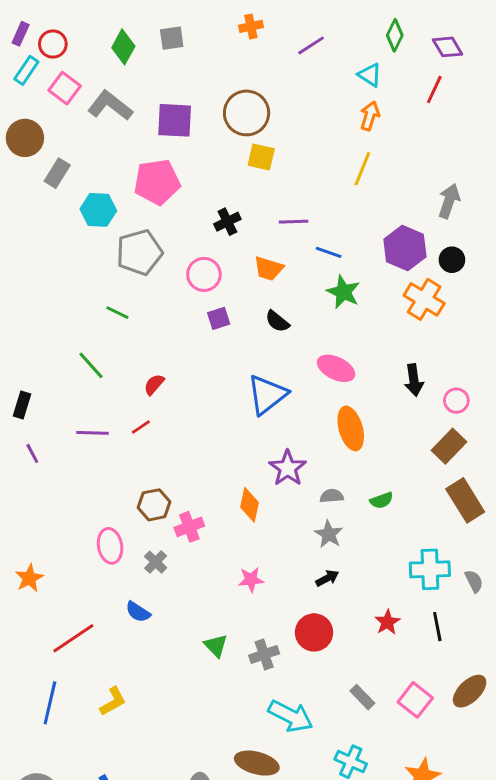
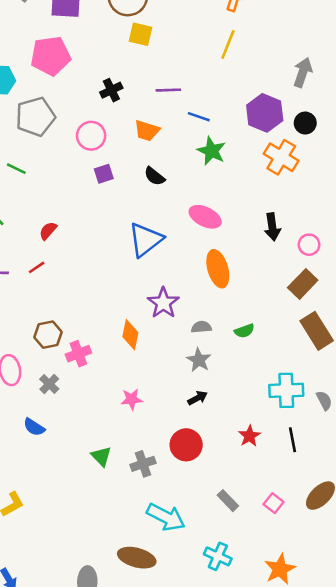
pink square: (415, 700) -> (274, 503), size x0.7

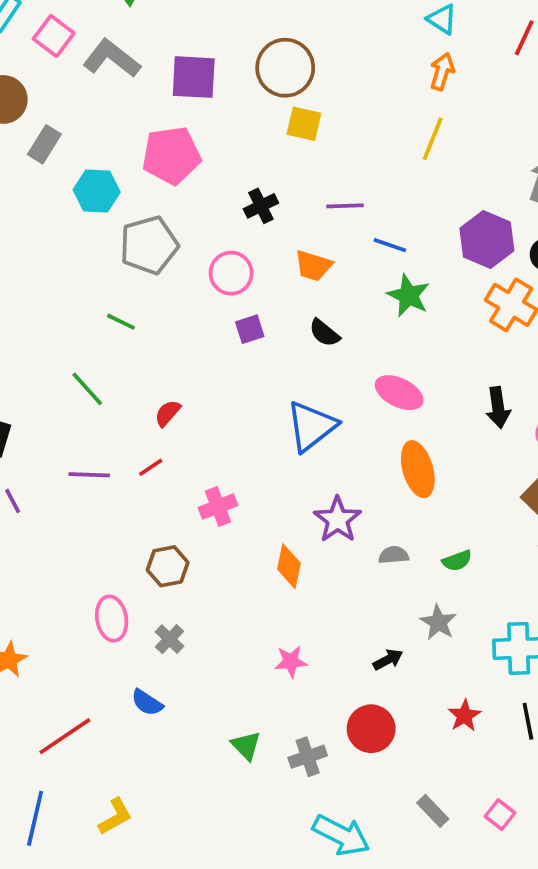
pink cross: (78, 354) -> (218, 507), moved
gray star: (199, 360) -> (438, 622), moved

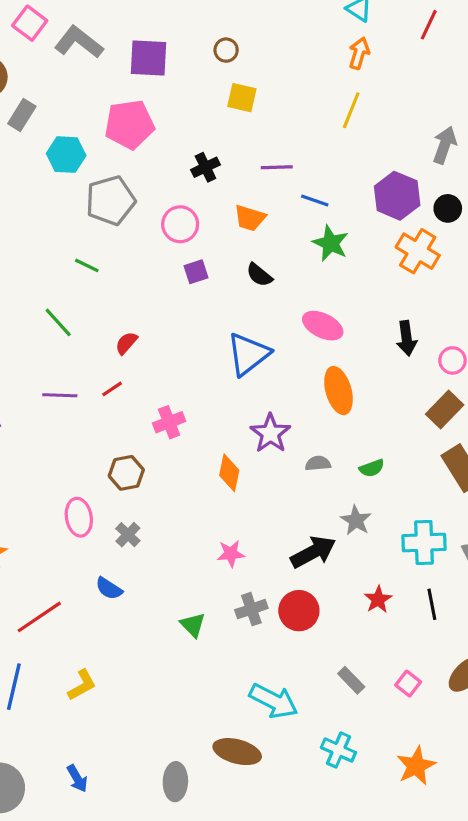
brown circle: (285, 68) -> (226, 50), size x0.5
black arrow: (388, 660) -> (313, 552), size x1.8
gray cross: (308, 757) -> (251, 609), moved

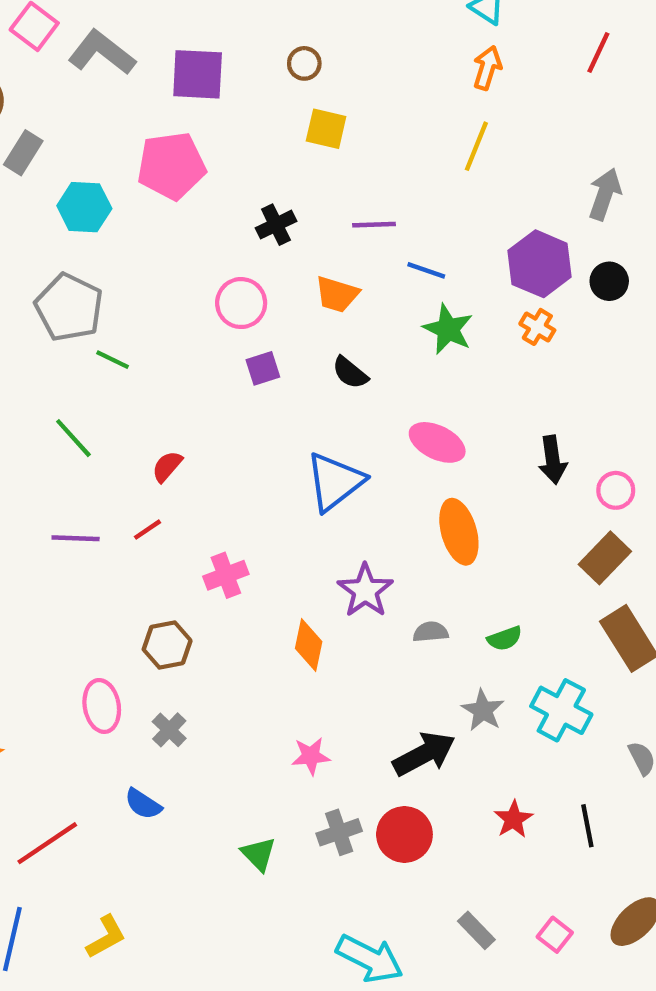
red line: (429, 25) -> (598, 53), moved
gray pentagon: (110, 200) -> (69, 307), moved, turned -30
orange cross: (418, 251) -> (537, 327), moved, size x0.6
cyan cross: (424, 543) -> (561, 710), moved, turned 30

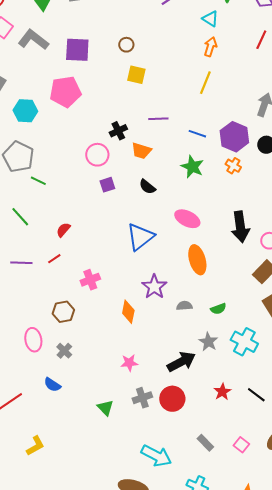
black cross: (276, 225) -> (118, 131), moved
blue line: (426, 270) -> (197, 134), moved
black arrow: (553, 460) -> (240, 227), size x1.4
black line: (587, 826) -> (256, 395), turned -42

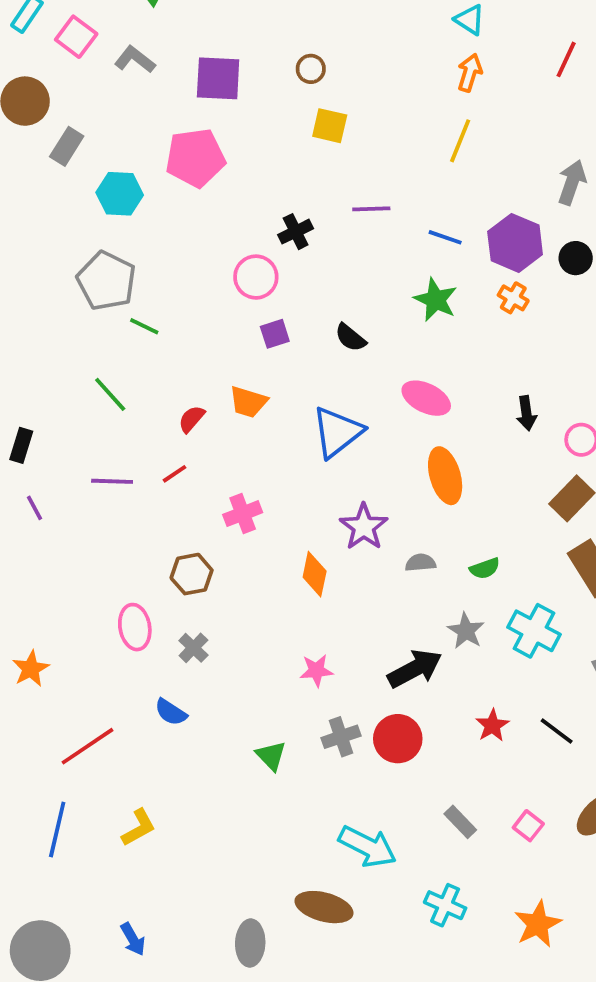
gray L-shape: (33, 40) -> (135, 59), size x0.7
orange trapezoid: (141, 151) -> (248, 402), moved
black arrow: (240, 227) -> (526, 413), size x0.6

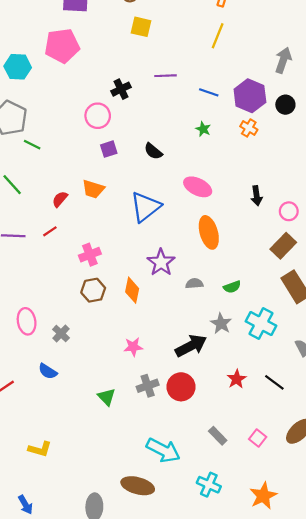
green star: (436, 300) -> (203, 129), size x0.6
brown hexagon: (192, 574) -> (93, 290), moved
yellow L-shape: (139, 828) -> (40, 449), moved, turned 45

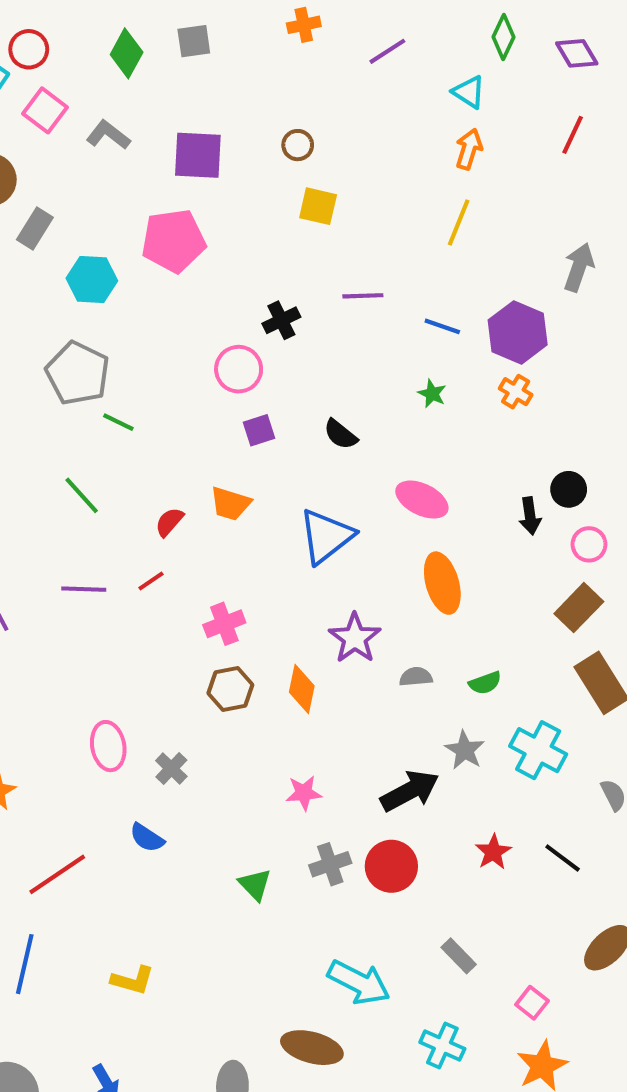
black circle: (285, 105) -> (569, 489), moved
pink square: (258, 438) -> (532, 1003), moved

